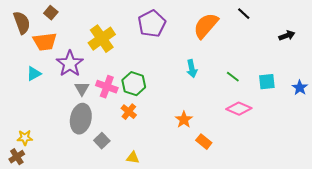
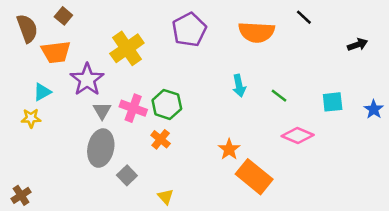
orange semicircle: (206, 26) -> (257, 32), turned -128
green line: (233, 77) -> (279, 96), moved
yellow star: (25, 138) -> (31, 118), moved
orange rectangle: (204, 142) -> (254, 177), size x1.8
yellow triangle: (133, 158) -> (166, 197), turned 40

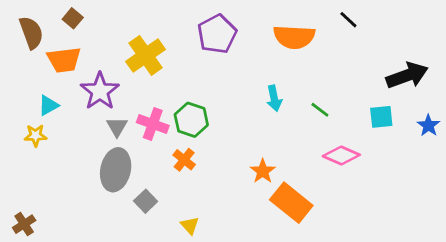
black arrow: (358, 45) -> (407, 75), moved, size x1.8

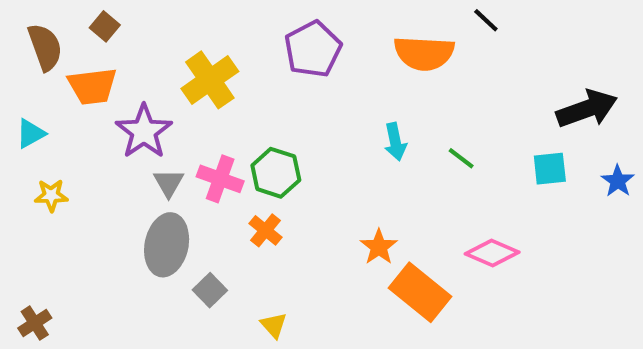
black line: (348, 20) -> (486, 20), moved
cyan triangle: (48, 105) -> (31, 134), moved
pink diamond: (341, 155) -> (492, 253), moved

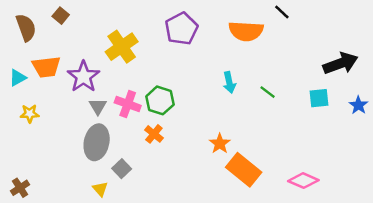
orange trapezoid: (92, 86) -> (46, 67), moved
pink diamond: (492, 253) -> (303, 181), moved
yellow triangle: (274, 325) -> (100, 189), moved

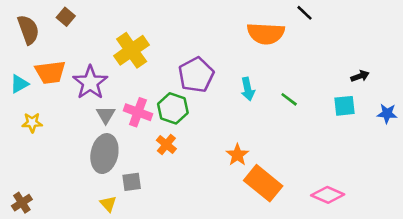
purple pentagon: (181, 29) -> (196, 75), moved
black arrow: (341, 63) -> (360, 76), moved, size x0.5
blue star: (358, 105) -> (387, 114), turned -30
gray square: (122, 169) -> (132, 182), turned 36

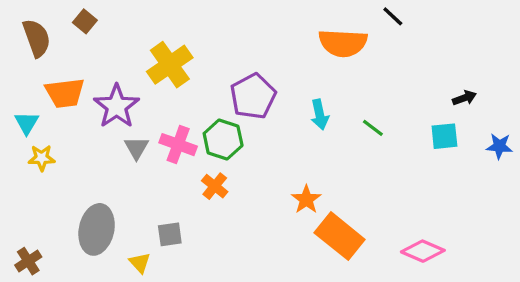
cyan triangle: (19, 84) -> (27, 123), moved, turned -30
gray ellipse: (104, 154) -> (97, 229), moved

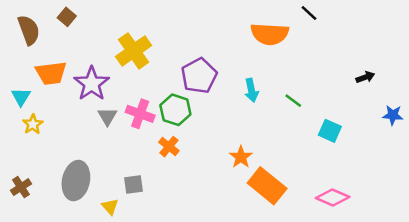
cyan square: (444, 136) -> (330, 131), moved, turned 30
yellow star: (42, 158) -> (33, 124), turned -30
brown cross: (28, 261) -> (21, 187), moved

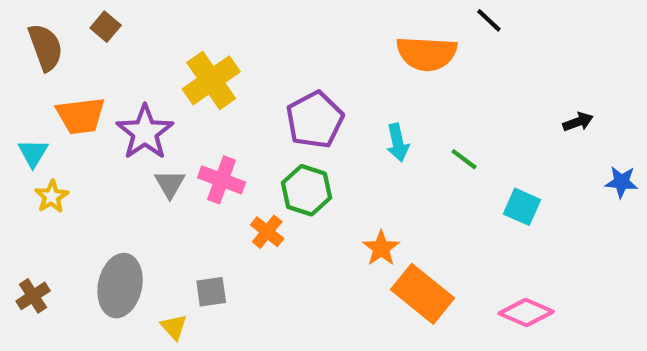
green hexagon: (175, 110) -> (307, 190), moved

